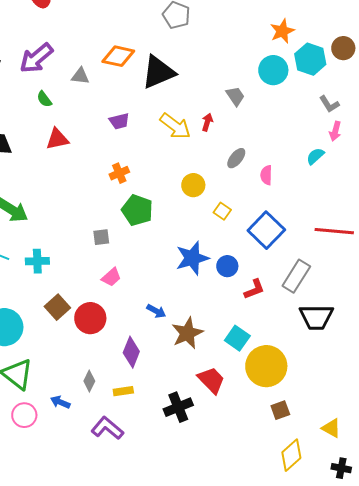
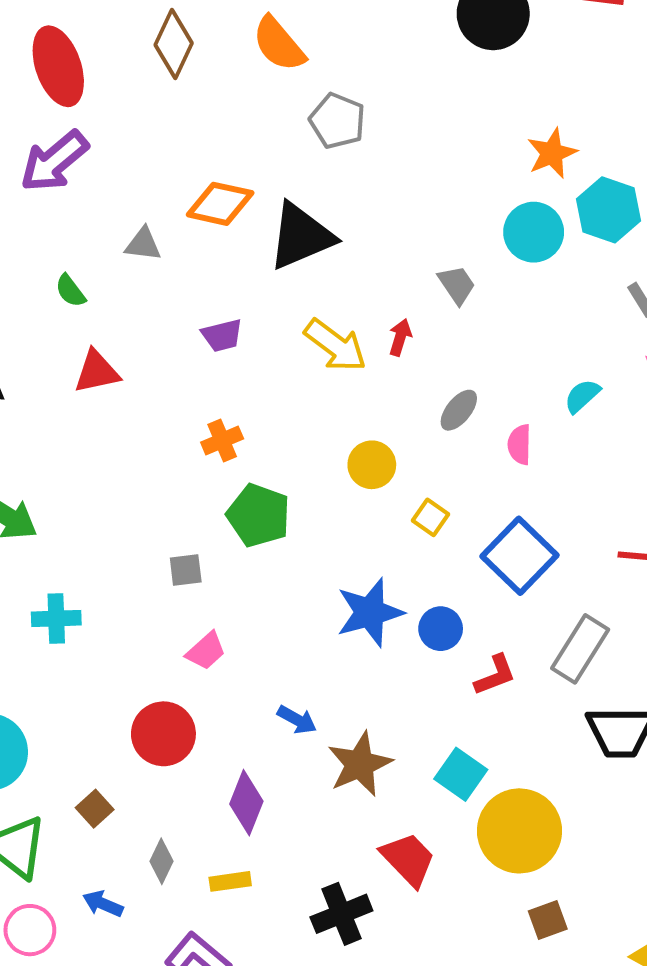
purple arrow: (36, 58) -> (54, 161), moved
cyan semicircle: (315, 156) -> (582, 396), moved
brown square: (57, 307) -> (95, 809), moved, size x0.7

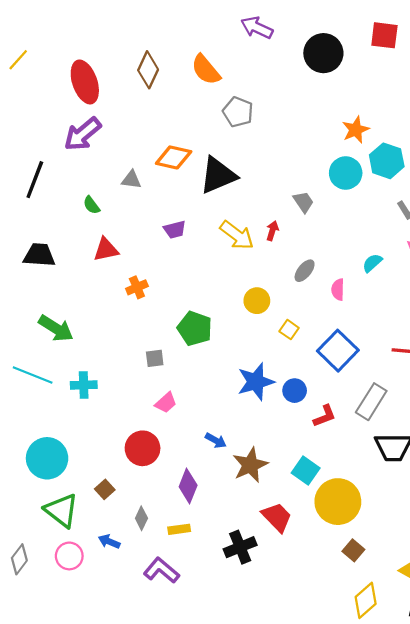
orange cross: (222, 440) -> (137, 287), moved
brown square: (548, 920) -> (353, 550), turned -30

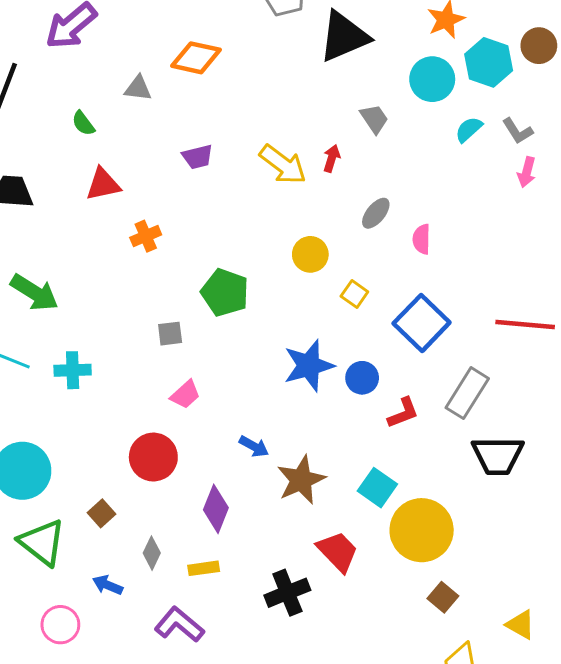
black triangle: (218, 175) -> (344, 36), moved
cyan semicircle: (372, 263) -> (469, 129), moved
pink circle: (69, 556) -> (60, 625), moved

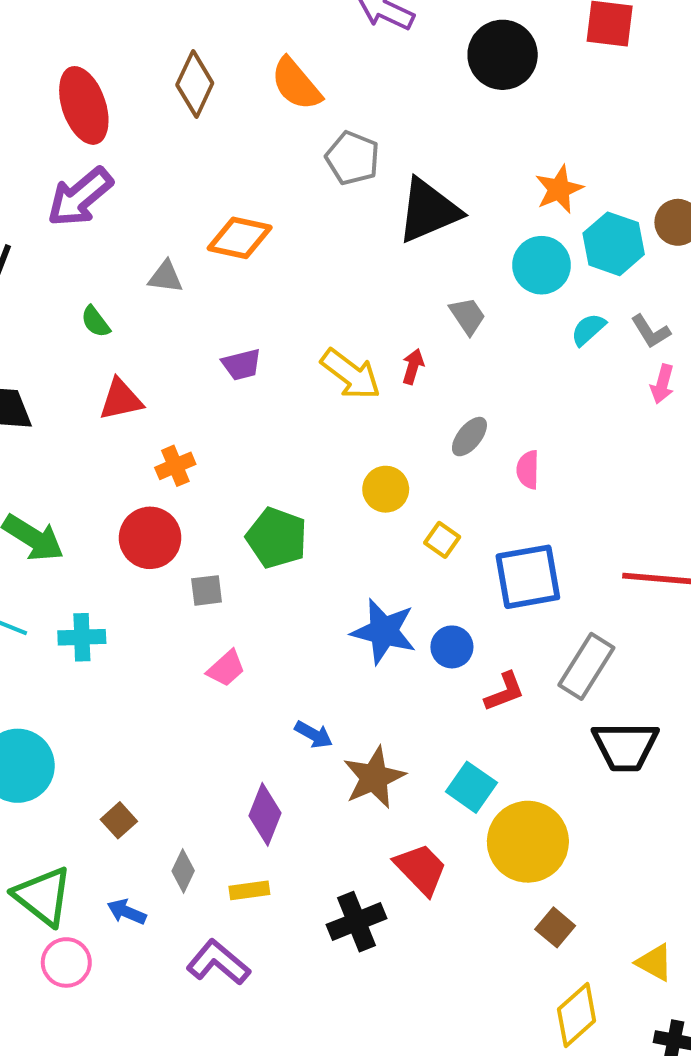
blue square: (422, 323) -> (528, 577), turned 36
blue star: (309, 366) -> (384, 631), turned 30
red circle: (153, 457) -> (150, 538), moved
green triangle: (42, 542) -> (43, 896), moved

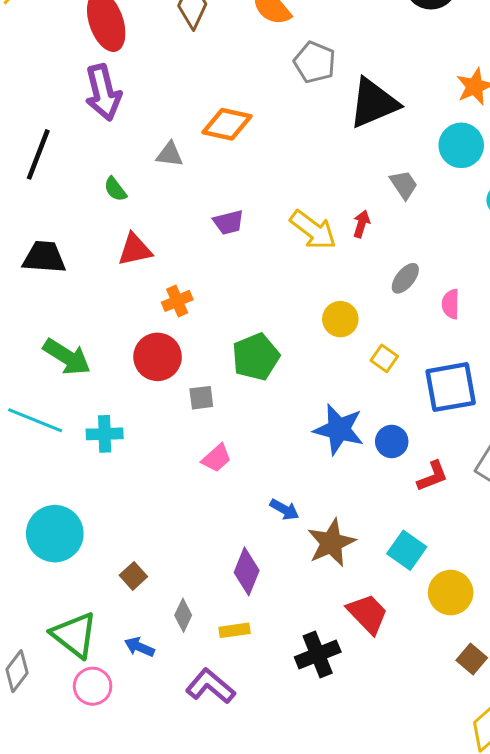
purple arrow: (80, 197) -> (103, 92), turned -64
green pentagon: (277, 538) -> (256, 357), turned 30
yellow circle: (528, 842) -> (451, 593), size x0.7

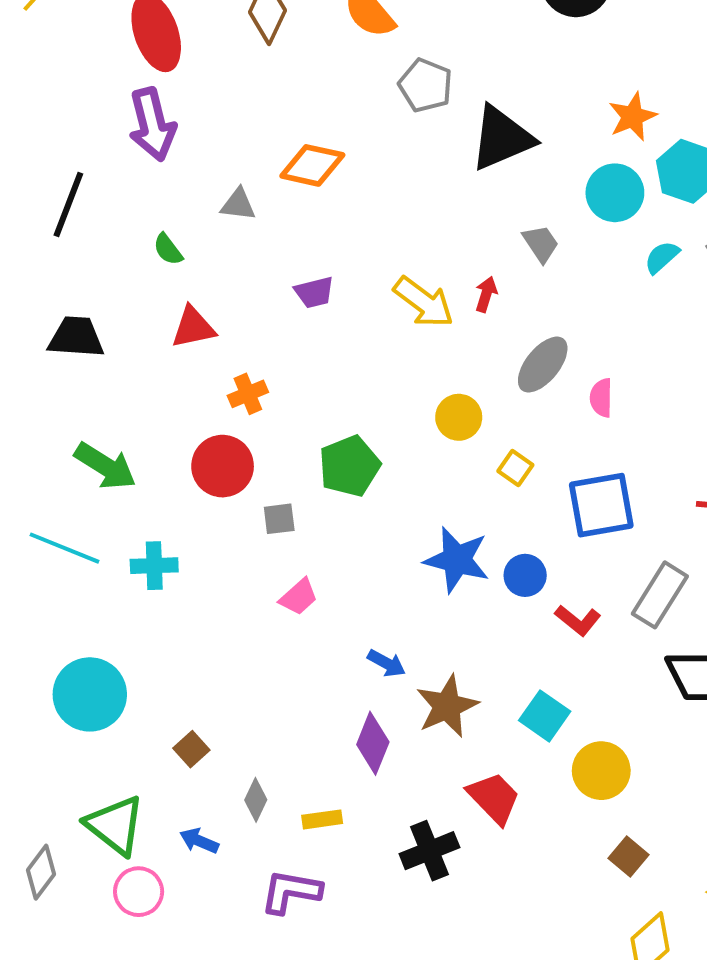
gray ellipse: (405, 278) -> (543, 365), size x1.4
red L-shape: (432, 476) -> (578, 620), turned 60
purple diamond: (247, 571) -> (373, 743), moved
purple L-shape: (210, 686) -> (291, 892), turned -30

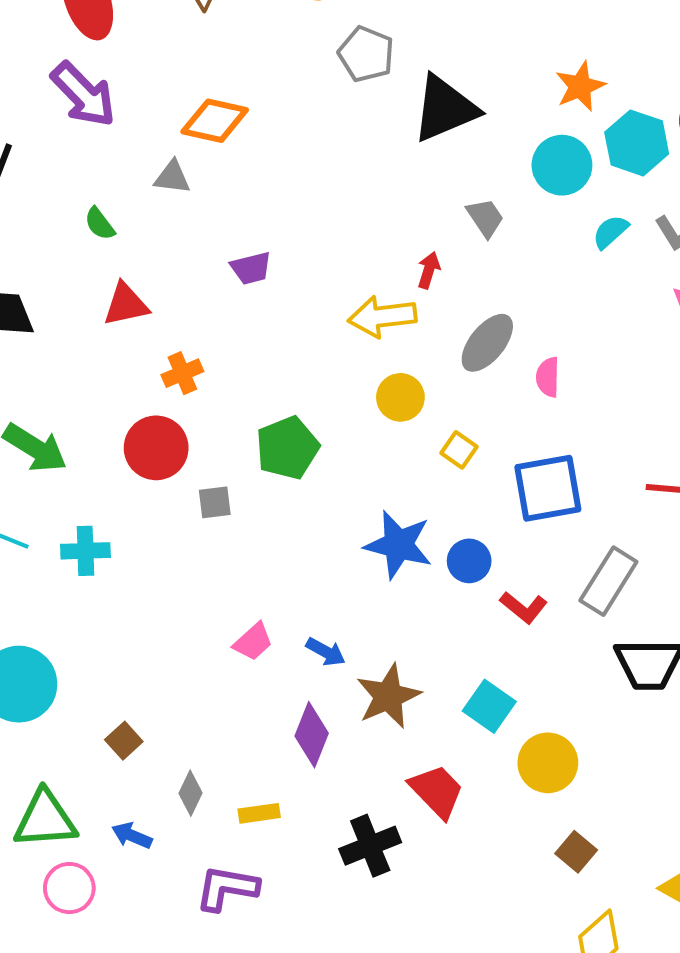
purple arrow: (152, 124) -> (83, 94), turned -30
orange diamond: (312, 165) -> (215, 121), moved
yellow arrow: (424, 302) -> (382, 317), moved, turned 136
pink trapezoid: (299, 597) -> (253, 642), moved
green triangle: (115, 825) -> (45, 819), turned -42

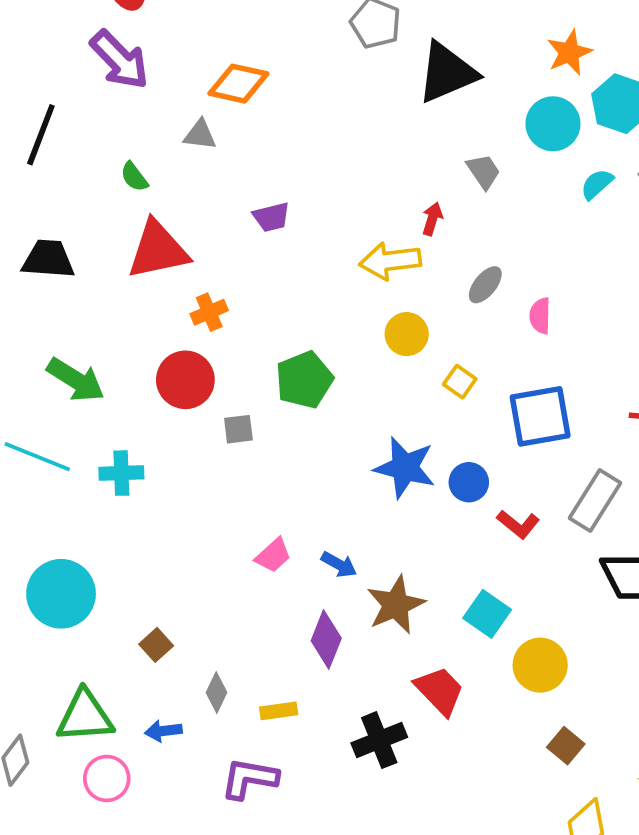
red triangle: (126, 304) -> (158, 250), size x1.5
gray ellipse: (487, 343) -> (485, 285), size x0.7
blue arrow: (132, 836) -> (163, 731), turned -30

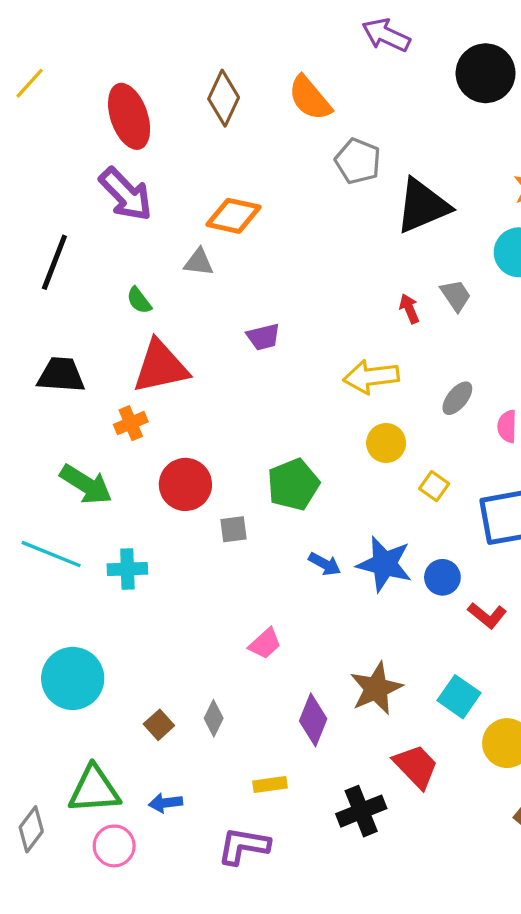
red arrow: (432, 219) -> (409, 309), moved, turned -40
orange cross: (209, 312) -> (131, 423), moved
blue arrow: (339, 565) -> (325, 564), moved
gray diamond: (216, 693) -> (214, 718), moved

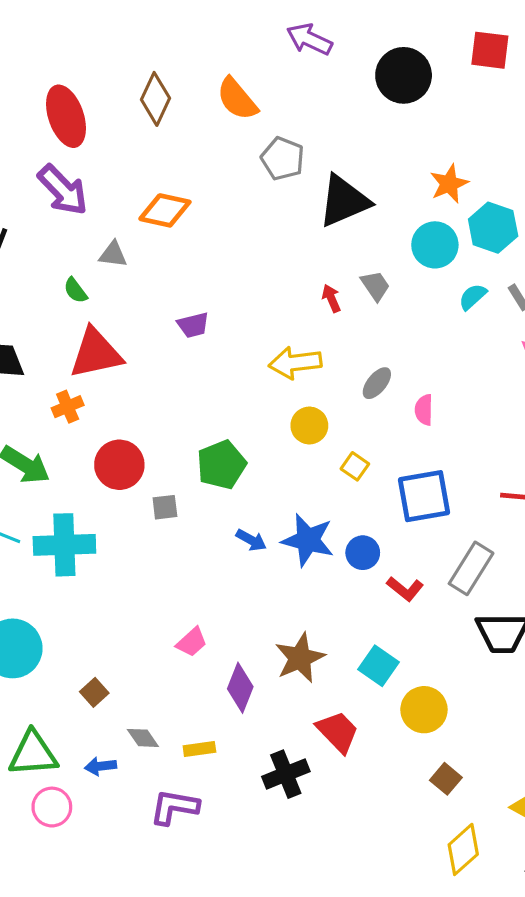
gray triangle: (199, 262) -> (113, 254), moved
cyan cross: (127, 569) -> (64, 545), size x1.6
pink trapezoid: (265, 644) -> (192, 642), moved
gray diamond: (214, 718) -> (143, 738), moved, turned -60

